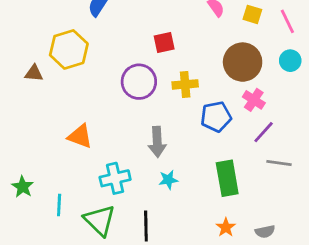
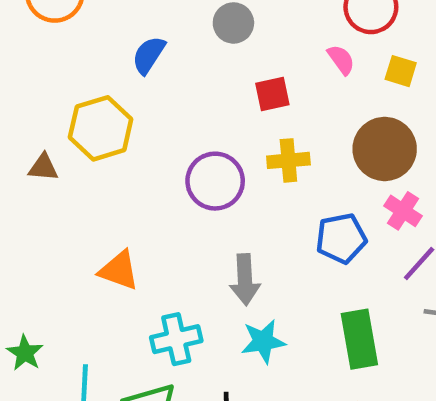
red square: (164, 42) -> (272, 94), moved
yellow cross: (185, 84) -> (288, 160), moved
cyan star: (168, 180) -> (263, 341), size x1.4

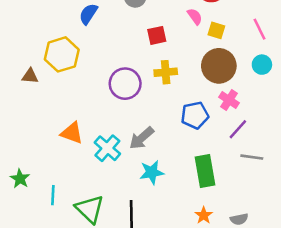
yellow square: (401, 71) -> (216, 30), moved
gray arrow: (245, 280) -> (142, 138), turned 52
cyan cross: (176, 339) -> (107, 148), moved, turned -36

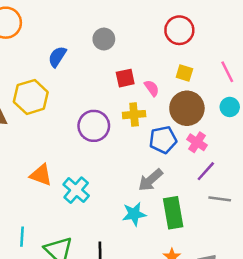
pink semicircle: (195, 16) -> (152, 88), moved
blue pentagon: (195, 115) -> (163, 140), moved
gray arrow: (142, 138) -> (150, 180), moved
cyan star: (152, 172) -> (134, 214), moved

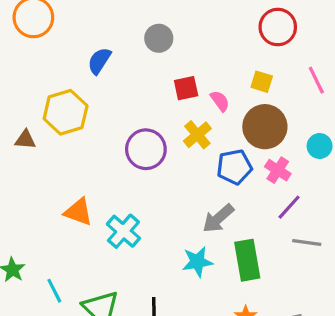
red circle: (179, 30) -> (278, 27), moved
cyan circle: (230, 107) -> (320, 146), moved
yellow cross: (134, 115) -> (197, 135), turned -35
cyan line: (22, 237) -> (54, 291), turned -30

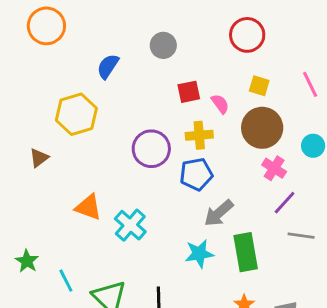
red circle: (278, 27) -> (247, 35), moved
yellow cross: (197, 135) -> (199, 135), turned 35
brown triangle: (25, 140) -> (39, 158), moved, turned -42
blue pentagon: (234, 167) -> (196, 174), moved

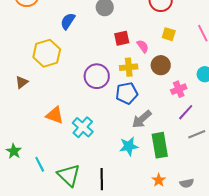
brown circle: (262, 128) -> (161, 65), moved, size x0.7
pink cross: (274, 168) -> (179, 89), turned 35
gray line: (301, 236) -> (197, 134), turned -30

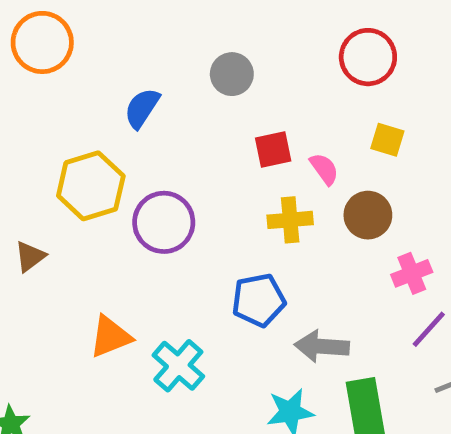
purple circle: (97, 76) -> (164, 222), moved
blue pentagon: (127, 93) -> (259, 300), moved
orange triangle: (55, 115) -> (110, 337), turned -42
gray arrow: (142, 119) -> (322, 346), turned 45

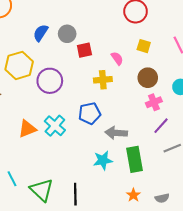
gray circle: (232, 74) -> (67, 34), moved
red square: (273, 149) -> (84, 50), moved
brown circle: (368, 215) -> (148, 78), moved
cyan cross: (178, 366) -> (55, 126), moved

